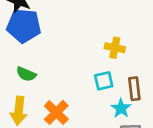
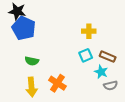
blue pentagon: (24, 26) -> (24, 28), turned 30
brown rectangle: (134, 89) -> (108, 57), turned -49

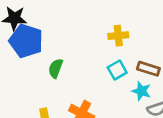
green semicircle: (32, 61) -> (56, 68), moved, turned 104

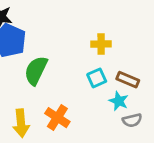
green semicircle: (56, 68) -> (36, 70), size x1.5

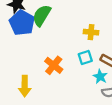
green semicircle: (36, 70) -> (42, 15), moved
orange cross: (57, 118) -> (54, 65), moved

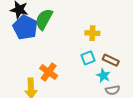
orange cross: (54, 65) -> (49, 72), moved

